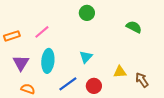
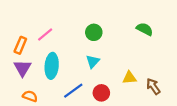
green circle: (87, 13) -> (94, 32), moved
orange rectangle: (12, 36) -> (20, 45), moved, turned -49

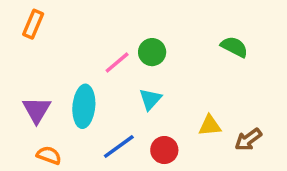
pink line: (45, 35) -> (117, 63), moved
orange rectangle: (20, 45) -> (33, 24), moved
brown arrow: (153, 86) -> (248, 140), turned -91

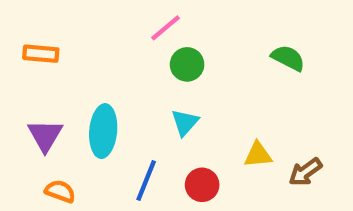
orange rectangle: (33, 24) -> (41, 54), moved, turned 72
pink line: (117, 63) -> (166, 28), moved
blue line: (119, 147) -> (146, 181), turned -32

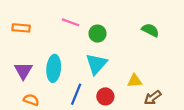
pink line: (166, 28) -> (71, 22), moved, turned 60
cyan triangle: (185, 122) -> (96, 64), size x1.5
brown arrow: (305, 172) -> (153, 98), moved

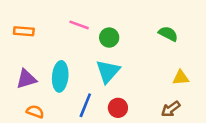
purple triangle: (23, 71) -> (26, 79), turned 42
yellow triangle: (135, 81) -> (181, 78), moved

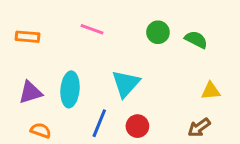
green circle: (109, 38) -> (158, 32), moved

